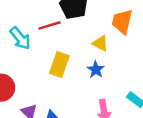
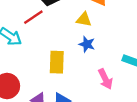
yellow rectangle: (59, 64) -> (57, 62), moved

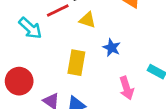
yellow triangle: (84, 19) -> (87, 20), moved

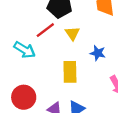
yellow triangle: (87, 20) -> (72, 33), turned 49

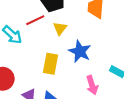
blue star: (98, 53) -> (80, 51), size x1.5

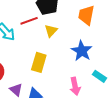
blue star: (80, 51) -> (82, 51), moved

